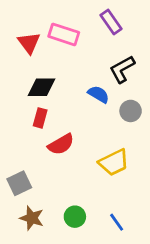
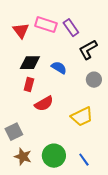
purple rectangle: (111, 22) -> (71, 28), moved
blue semicircle: (99, 94) -> (59, 68), moved
green circle: (75, 217) -> (54, 156), size x1.5

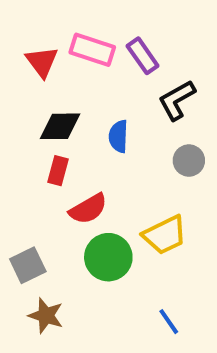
blue semicircle: (59, 68) -> (118, 136), turned -119
green circle: (54, 156) -> (108, 257), moved

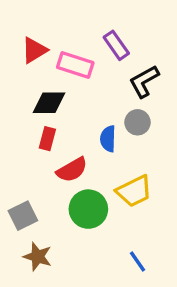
pink rectangle: (92, 50) -> (75, 65), moved
red triangle: (42, 62) -> (34, 50), turned 36
blue semicircle: (118, 136) -> (108, 139), moved
gray circle: (189, 161) -> (137, 122), moved

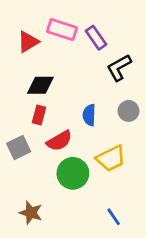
pink rectangle: (75, 65) -> (62, 30), moved
gray circle: (137, 122) -> (129, 111), moved
gray square: (23, 216) -> (19, 148), moved

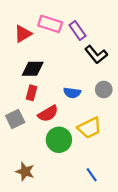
black L-shape: (119, 68) -> (96, 55), turned -100
blue semicircle: (89, 115) -> (72, 93), turned -84

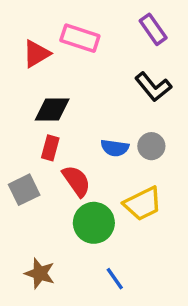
purple rectangle: (77, 30) -> (153, 29), moved
gray circle: (104, 90) -> (151, 146), moved
red semicircle: (48, 114) -> (76, 181), turned -95
blue line: (92, 175) -> (115, 279), moved

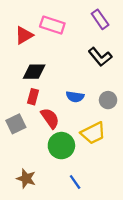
gray circle: (151, 146) -> (108, 100), moved

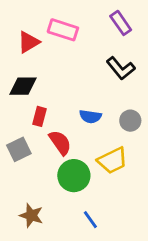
black diamond: (34, 72) -> (23, 86), moved

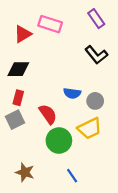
red rectangle: (40, 116) -> (18, 98), moved
gray circle: (130, 121) -> (95, 101), moved

